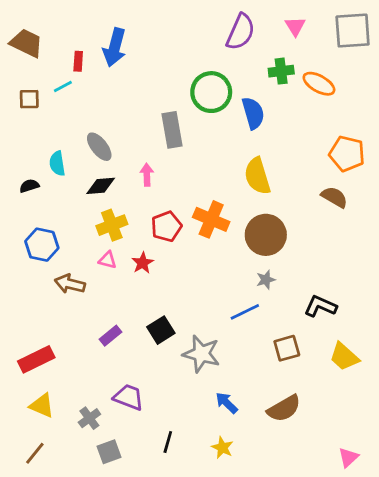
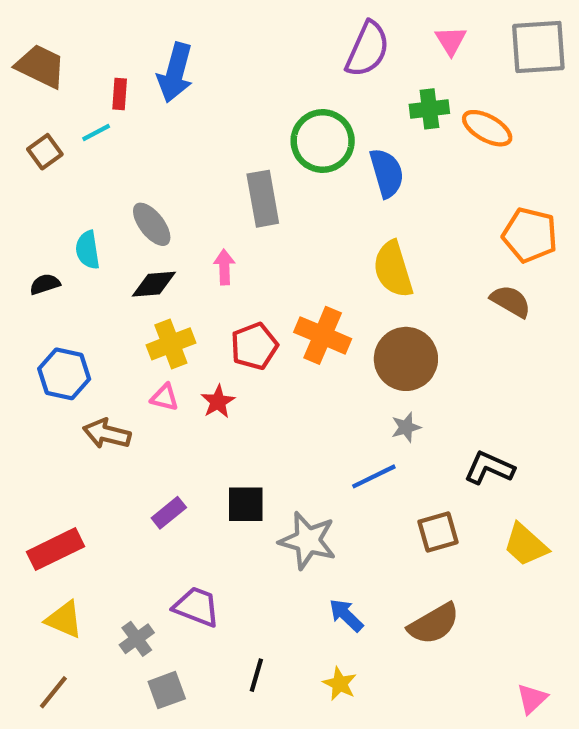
brown square: (29, 99) -> (45, 152), turned -35
black square: (161, 330) -> (246, 504), turned 32

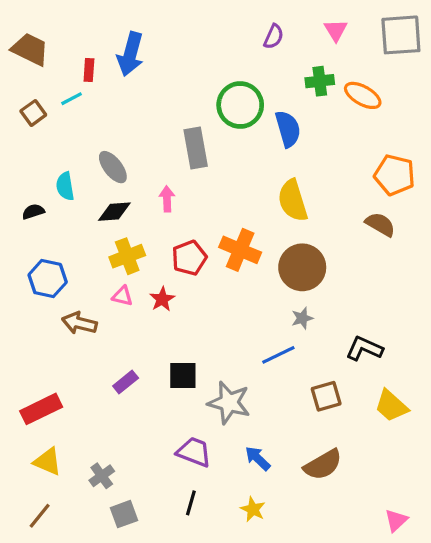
purple semicircle: (367, 49) -> (274, 37), size x0.6
purple trapezoid: (197, 607) -> (194, 452), moved

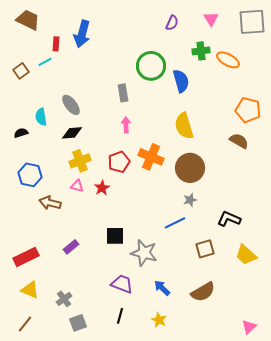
brown trapezoid: (30, 49) -> (28, 20), moved
gray rectangle: (196, 148) -> (123, 93), size x0.7
pink arrow: (167, 199) -> (126, 125), moved
purple rectangle: (126, 382) -> (71, 247), moved

